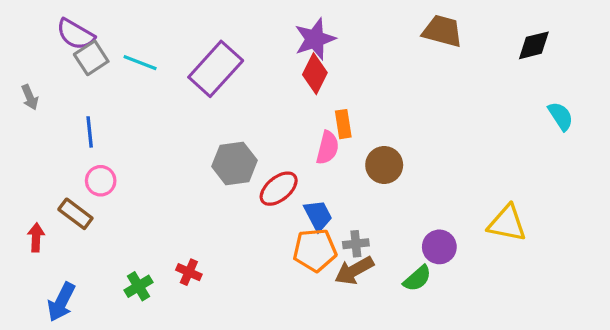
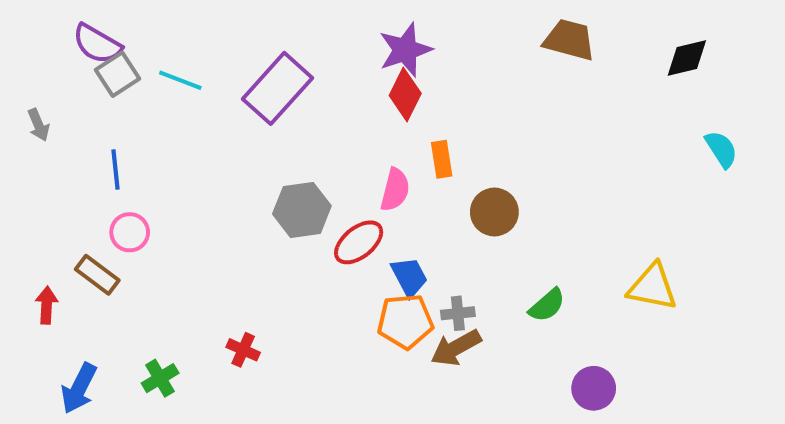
pink semicircle: (327, 148) -> (395, 190), moved
purple circle: (439, 247) -> (594, 388), moved
green semicircle: (417, 278) -> (547, 305), moved
green cross: (138, 286) -> (160, 378), moved

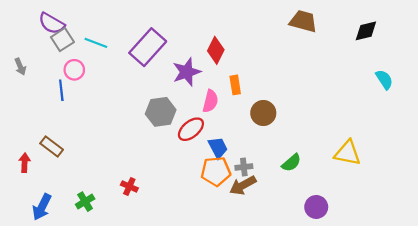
purple star: (405, 50) -> (187, 72), moved
pink circle: (130, 232) -> (74, 70), moved

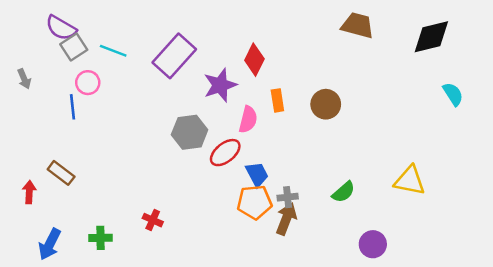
black diamond: (366, 31) -> (431, 37), size x1.4
brown circle: (263, 113) -> (326, 104), moved
brown arrow: (243, 185) -> (286, 219), turned 140
green cross: (85, 202) -> (100, 238), turned 30

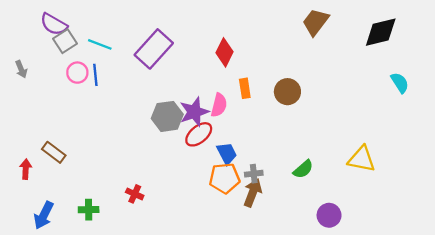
brown trapezoid: (358, 25) -> (316, 22), turned -68
purple star: (220, 85) -> (194, 112), moved
blue line: (72, 107) -> (95, 75), moved

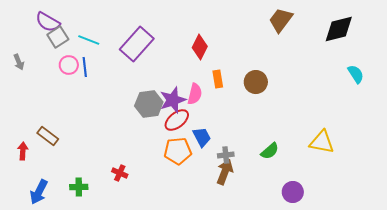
orange pentagon: (225, 178) -> (178, 151), moved

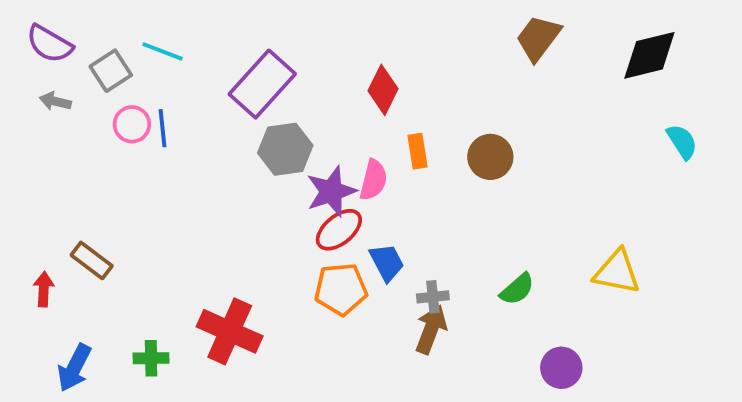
purple semicircle: (48, 22) -> (49, 44), moved
cyan line: (89, 40) -> (163, 51), moved
gray arrow: (19, 62) -> (55, 101), moved, turned 126
gray hexagon: (149, 104) -> (285, 149), moved
red cross: (120, 173) -> (230, 331), size x2.0

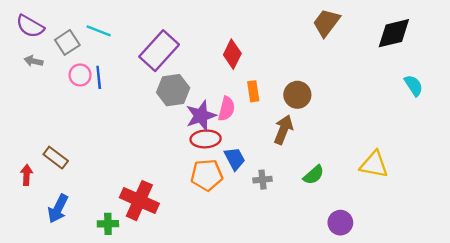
red ellipse: (339, 230) -> (206, 139), turned 36
brown arrow: (431, 329) -> (283, 130), moved
green cross: (151, 358) -> (108, 224), moved
blue arrow: (74, 368) -> (58, 209), moved

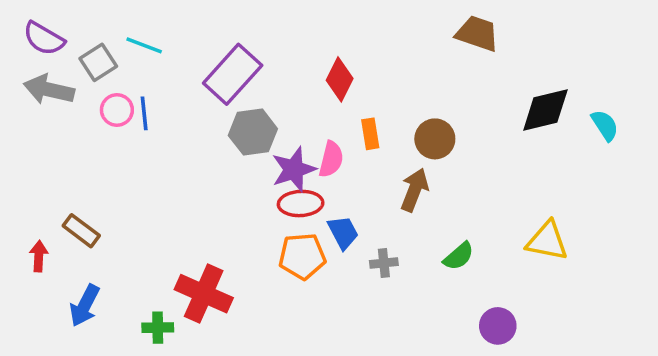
brown trapezoid: (326, 23) -> (477, 33), turned 72
black diamond: (394, 33) -> (545, 110), moved
gray arrow: (34, 61) -> (49, 90), size x1.8

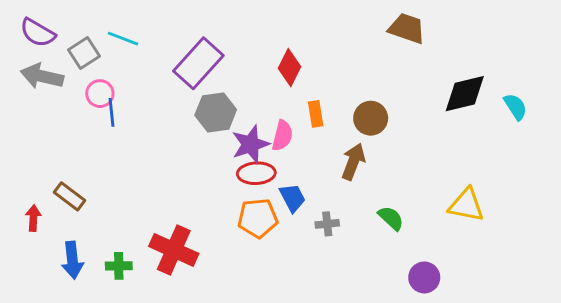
blue line: (144, 113) -> (111, 112), moved
green semicircle: (459, 256) -> (391, 218), turned -96
blue arrow: (85, 306) -> (72, 260), turned -33
green cross: (158, 328) -> (119, 266), moved

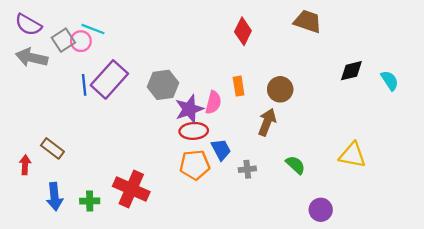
purple rectangle: (198, 63) -> (109, 79), moved
red diamond: (290, 68) -> (243, 31), moved
pink circle: (100, 94) -> (81, 41), moved
black diamond: (465, 94) -> (351, 71), size x0.7

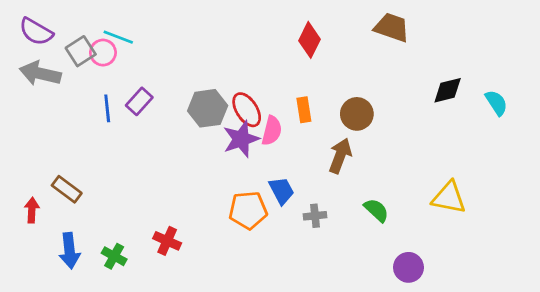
purple rectangle: (109, 79) -> (139, 101), size x0.6
red ellipse: (194, 131) -> (247, 110), moved, turned 60
red cross: (131, 189) -> (167, 241), size x0.6
green cross: (90, 201) -> (114, 256), turned 30

